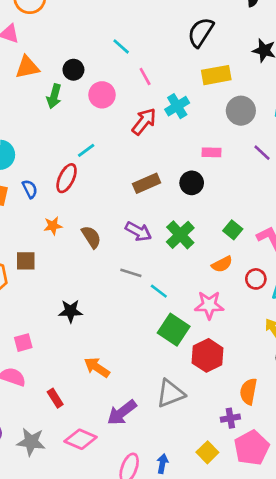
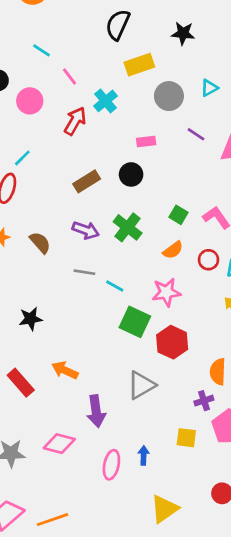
red rectangle: (55, 398) -> (21, 383), moved, size x1.5
purple arrow: (122, 413) -> (96, 411), turned -52
yellow square: (207, 452) -> (186, 438), turned -30

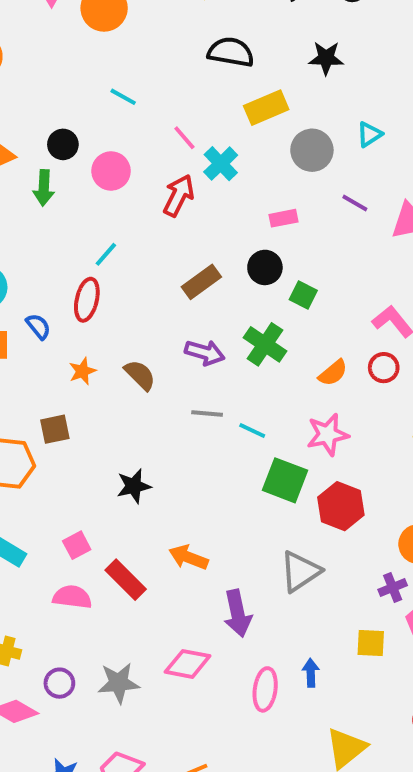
black semicircle: (118, 25) -> (231, 52), turned 80
pink line: (69, 77) -> (184, 138), moved
green square: (179, 215) -> (303, 295), moved
red circle: (208, 260) -> (384, 368), moved

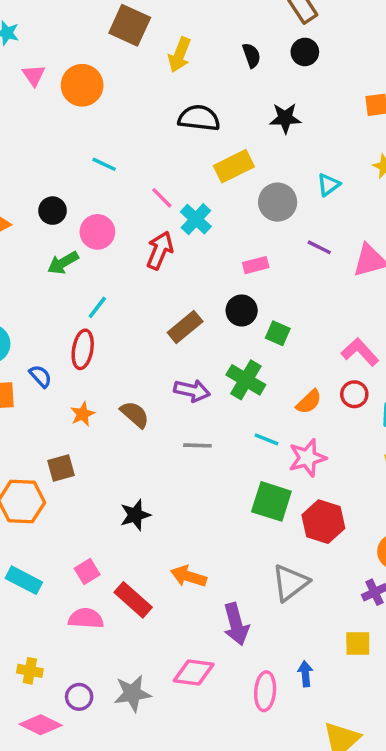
green arrow: (44, 188) -> (63, 263), moved, turned 60
cyan line: (252, 430) -> (267, 439), moved

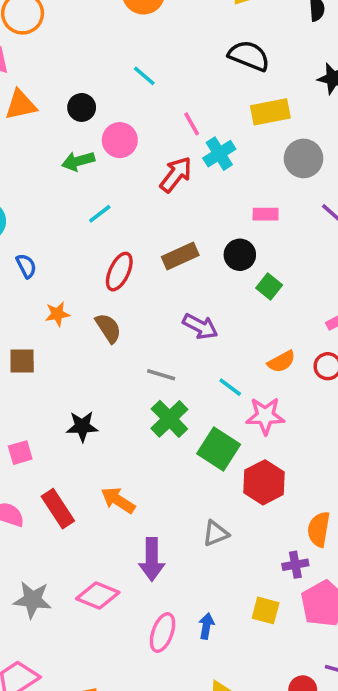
red ellipse: (83, 349) -> (119, 272), moved
green cross: (246, 380) -> (169, 419), moved
purple arrow: (192, 391) -> (200, 326), moved
pink square: (87, 572) -> (20, 453), moved
gray triangle: (290, 583) -> (216, 533), size x0.7

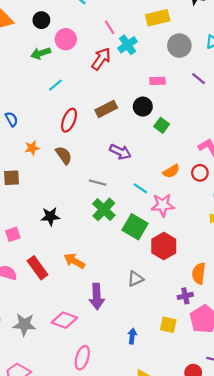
pink ellipse: (163, 633) -> (82, 358), moved

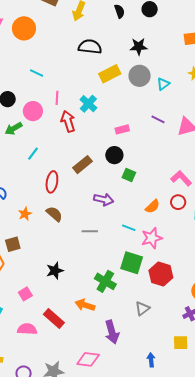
pink line: (110, 27) -> (57, 98), moved, turned 48
gray circle: (179, 46) -> (140, 76), moved
red arrow: (101, 59) -> (68, 121), turned -40
green square: (162, 125) -> (129, 175), moved
green cross: (104, 209) -> (105, 281), moved

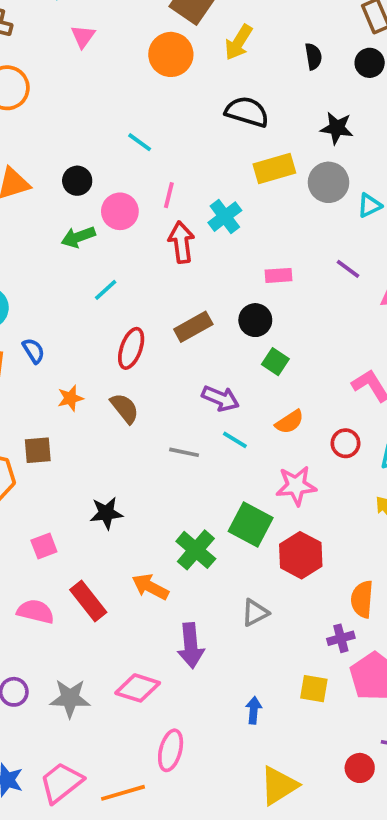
orange circle: (24, 28) -> (171, 54), moved
red circle: (178, 202) -> (345, 443), moved
orange semicircle: (152, 206) -> (290, 422), moved
cyan line: (129, 228) -> (235, 440), moved

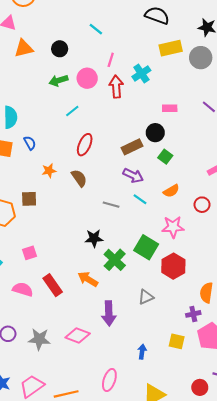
pink circle: (120, 211) -> (87, 78), moved
brown rectangle: (193, 327) -> (132, 147), moved
black star: (106, 513) -> (94, 238), moved
pink ellipse: (171, 750) -> (109, 380), moved

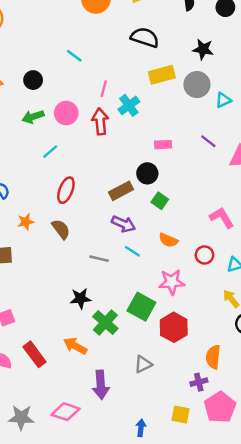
pink line: (111, 60) -> (104, 89), moved
orange semicircle: (171, 191) -> (168, 240), turned 56

